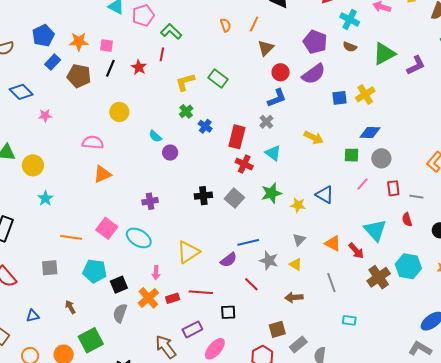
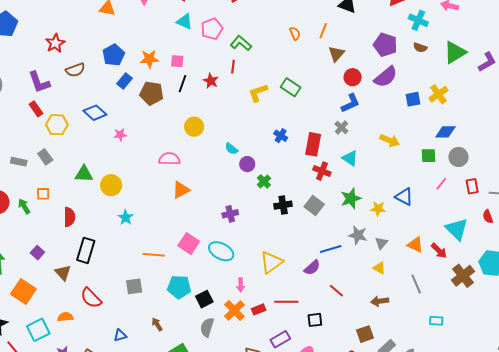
green cross: (186, 111) -> (264, 181), moved
gray star: (269, 261) -> (358, 235), moved

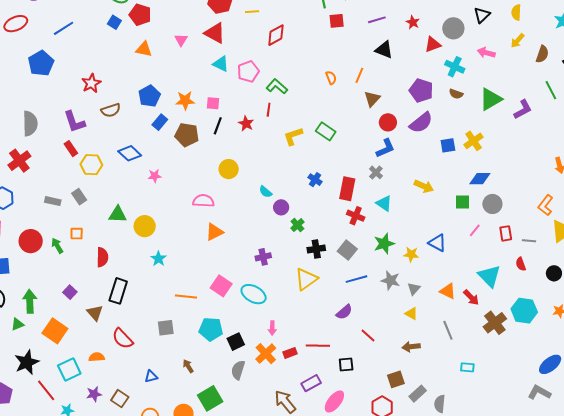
blue line: (331, 249) -> (356, 279), moved
yellow triangle: (271, 262) -> (306, 279), moved

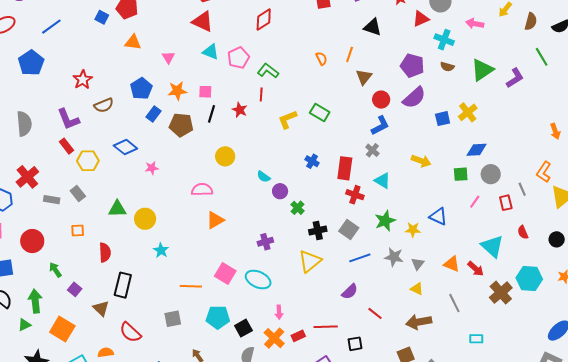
pink triangle: (181, 40) -> (168, 57), moved
red cross: (19, 161) -> (27, 177), moved
gray line: (529, 241) -> (522, 189), moved, turned 64
green arrow: (57, 246) -> (55, 270), moved
brown arrow: (411, 347) -> (419, 322), size x1.4

